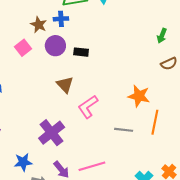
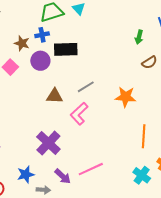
black rectangle: (81, 52) -> (66, 49), moved, size x1.6
brown triangle: (65, 85) -> (55, 96), turned -36
orange line: (155, 122) -> (144, 136), moved
gray line: (124, 130) -> (86, 87), moved, turned -30

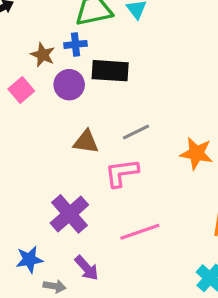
pink L-shape: (79, 114) -> (122, 173), turned 30
pink line: (91, 169) -> (140, 232), moved

